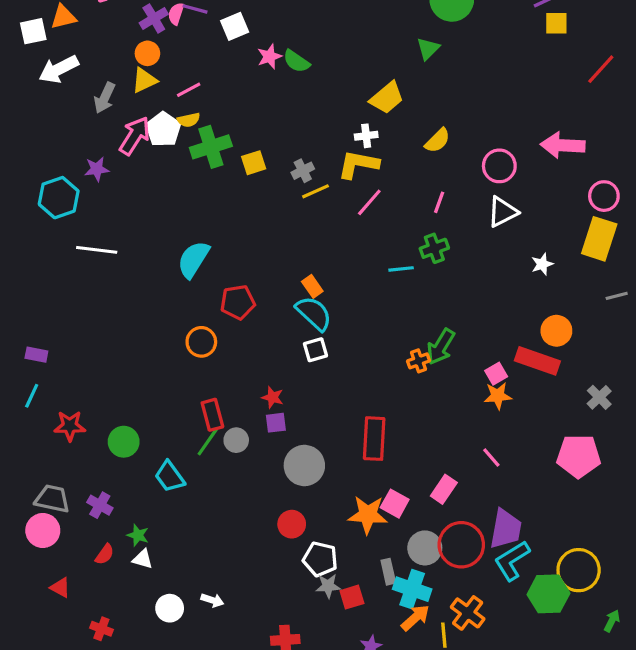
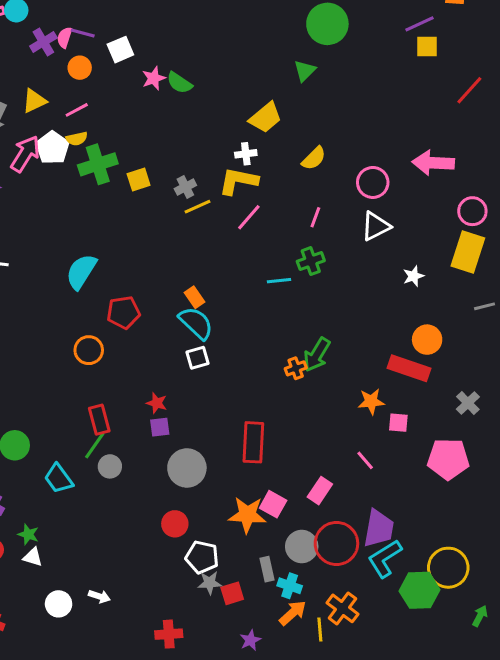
orange circle: (147, 53) -> (80, 68), moved
pink square: (496, 374) -> (398, 423), moved, turned 35
gray circle: (236, 440) -> (110, 466), moved
cyan cross: (412, 589) -> (290, 586), size x0.7

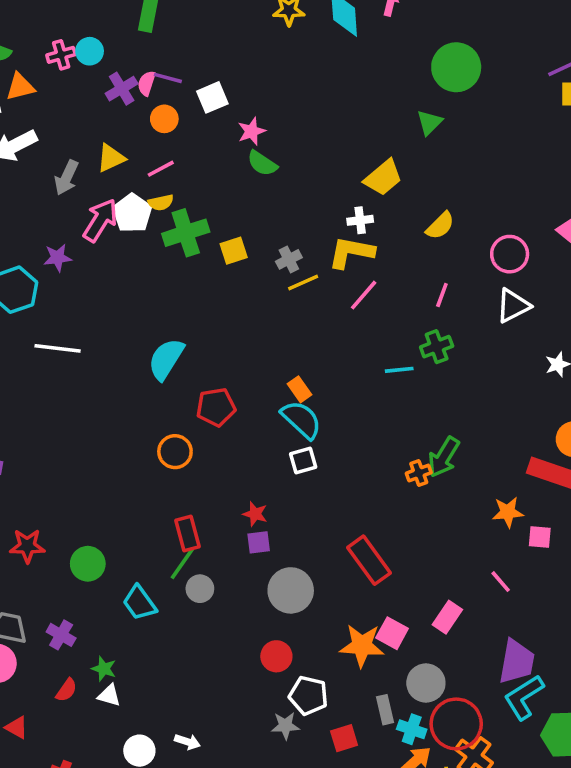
green semicircle: (179, 83) -> (262, 163), moved
red rectangle: (253, 442) -> (369, 560), turned -39
red circle: (336, 543) -> (456, 724), moved
gray star: (210, 583) -> (285, 726), moved

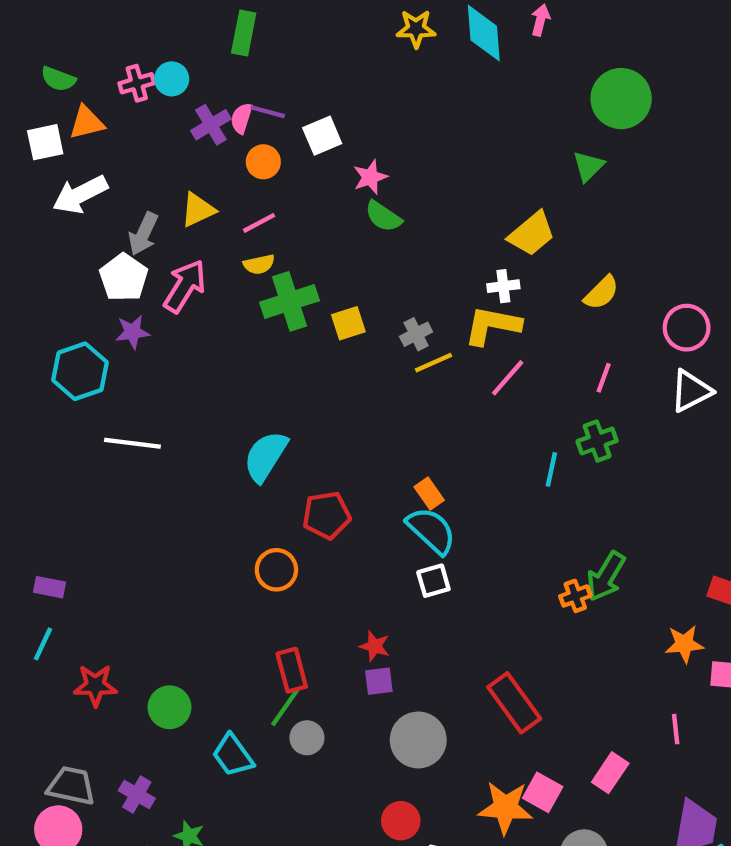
white pentagon: (132, 213) -> (124, 277), moved
cyan line: (399, 370) -> (551, 469), turned -72
pink line: (501, 582) -> (676, 729), turned 35

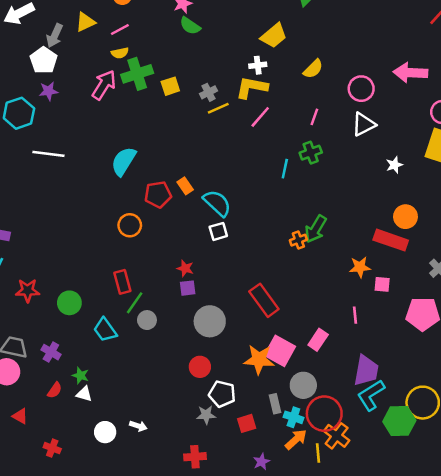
pink arrow: (185, 286) -> (104, 85), moved
orange rectangle: (429, 493) -> (185, 186), moved
red rectangle: (292, 670) -> (122, 282), moved
pink square: (543, 792) -> (280, 351), size x1.4

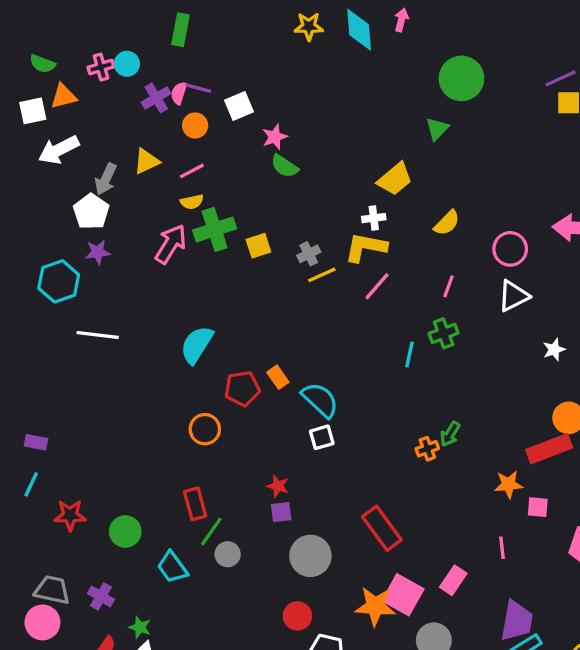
green arrow: (316, 229) -> (450, 434), size x0.7
red rectangle: (391, 240) -> (549, 449), turned -40

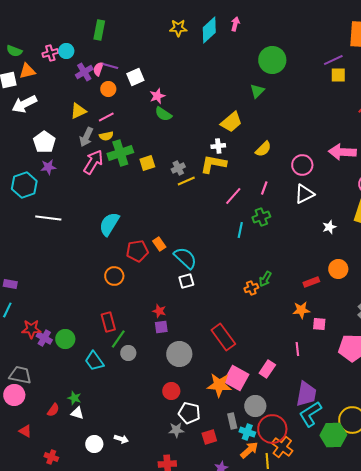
cyan diamond: (359, 30) -> (209, 30), turned 52
gray arrow: (106, 179) -> (86, 137), moved
pink line: (377, 286) -> (233, 196), moved
red rectangle: (549, 449) -> (311, 282), moved, size x0.6
purple cross: (101, 596) -> (44, 338), moved

